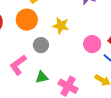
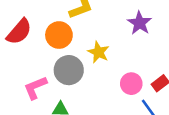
gray circle: (41, 45) -> (69, 70), size x1.5

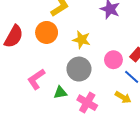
gray circle: (69, 70) -> (79, 69), moved

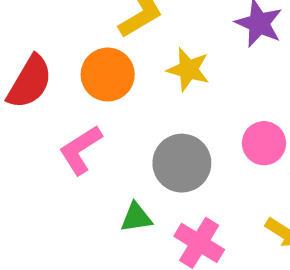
yellow star: (82, 40) -> (188, 69), moved
pink L-shape: (36, 79) -> (81, 150), moved

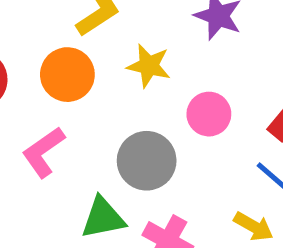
pink circle: (264, 143) -> (209, 114), moved
green triangle: (136, 217) -> (103, 218), size x1.4

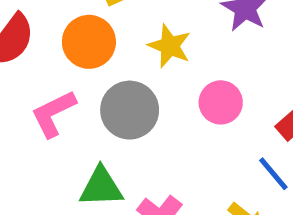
gray circle: (147, 161) -> (130, 110), moved

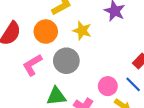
pink circle: (221, 102) -> (108, 86), moved

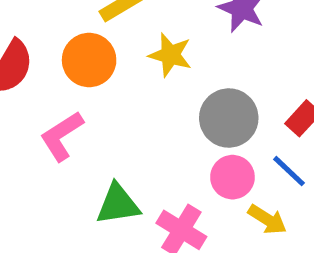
gray circle: (66, 61) -> (229, 118), moved

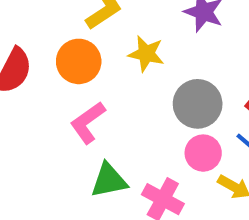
pink L-shape: (62, 136) -> (88, 123), moved

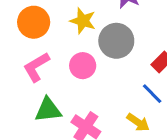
gray circle: (198, 104) -> (116, 41), moved
pink circle: (203, 153) -> (83, 66), moved

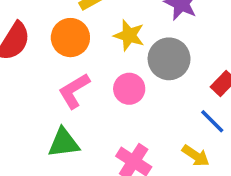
green triangle: (48, 110) -> (64, 143), moved

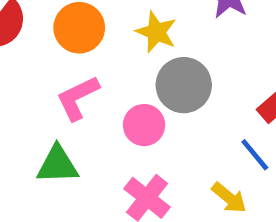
gray circle: (169, 59) -> (184, 85), moved
pink circle: (129, 89) -> (144, 125), moved

